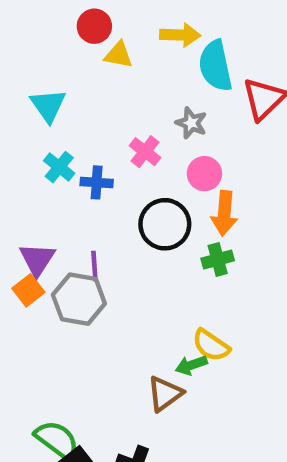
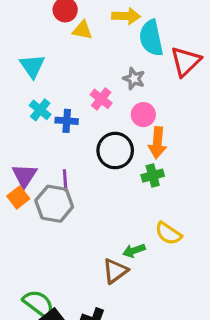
yellow semicircle: (211, 345) -> (168, 233), moved

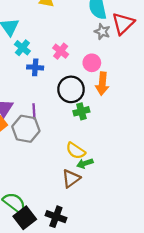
gray star: (134, 79) -> (102, 32), moved
cyan cross: (40, 110) -> (22, 48), moved
green cross: (153, 176) -> (81, 111), moved
yellow semicircle: (168, 233) -> (76, 151), moved

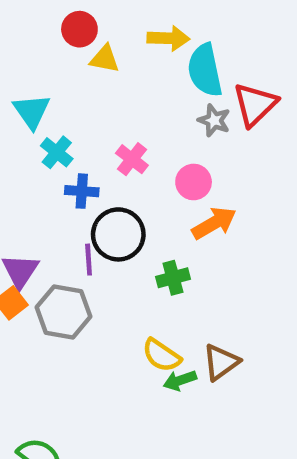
orange arrow: (102, 84) -> (214, 223), turned -125
black circle: (71, 89) -> (118, 234), moved
purple line: (34, 111) -> (89, 260), moved
brown triangle: (71, 178) -> (221, 362), moved

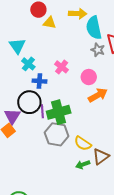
black circle: (118, 234) -> (29, 102), moved
green cross: (173, 278) -> (59, 112), moved, size x1.6
gray hexagon: (64, 312) -> (57, 134), moved
yellow semicircle: (162, 355) -> (83, 143), moved

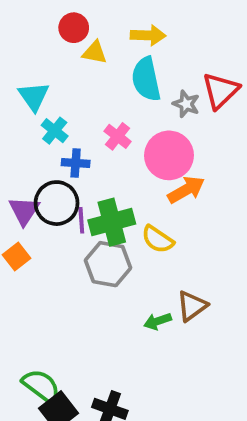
cyan semicircle: (94, 28) -> (146, 79), moved
pink circle: (89, 77) -> (169, 155), size x1.6
purple triangle: (12, 116) -> (24, 211), moved
yellow semicircle: (83, 143) -> (158, 239), moved

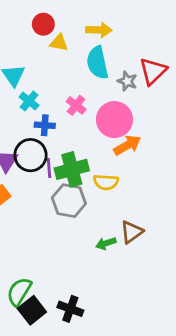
yellow semicircle: (158, 239) -> (106, 182), turned -30
green semicircle: (41, 386) -> (19, 292), turned -96

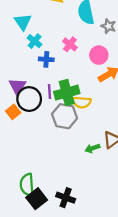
pink circle: (114, 120) -> (99, 55), size x0.7
black circle: (31, 155) -> (29, 99), moved
yellow semicircle: (106, 182) -> (82, 102), moved
green semicircle: (19, 292) -> (27, 185), turned -35

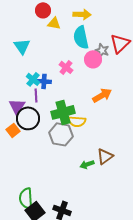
cyan cross: (35, 41) -> (33, 79), moved
pink circle: (99, 55) -> (93, 59), moved
purple line: (50, 92) -> (36, 95), moved

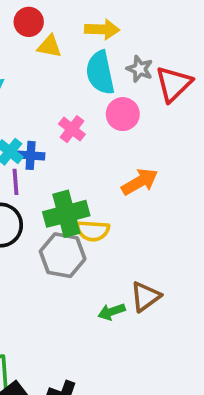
gray star: (102, 50) -> (140, 69), moved

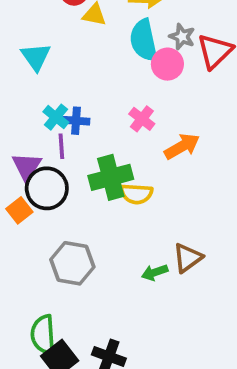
pink circle: (123, 114) -> (167, 64), moved
pink cross: (72, 129) -> (142, 119), moved
gray hexagon: (63, 255) -> (72, 263), moved

